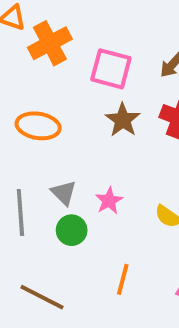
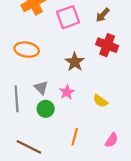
pink square: (111, 69) -> (68, 17), turned -35
brown star: (123, 120) -> (75, 62), moved

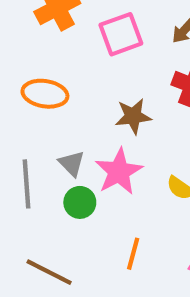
brown star: (75, 62) -> (133, 116), turned 30
pink star: (67, 92) -> (119, 172), size x1.6

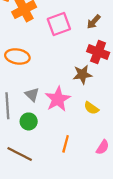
brown star: (133, 116) -> (82, 74), moved
green circle: (80, 202) -> (29, 121), moved

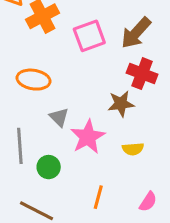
brown arrow: (94, 22) -> (136, 33), size x1.6
gray triangle: (32, 95) -> (59, 117), moved
yellow semicircle: (91, 108) -> (133, 149), turned -40

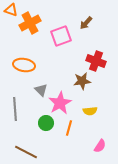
brown arrow: (136, 33) -> (86, 23), moved, size x0.6
green circle: (49, 167) -> (46, 123), moved
orange line: (98, 197) -> (69, 128), moved

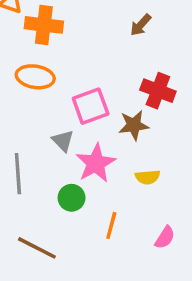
orange cross: (30, 23) -> (44, 25), turned 35
pink square: (61, 36) -> (91, 106), moved
orange ellipse: (24, 65) -> (35, 77), moved
orange line: (69, 128) -> (111, 225), moved

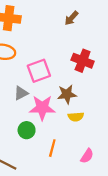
brown star: (134, 125) -> (67, 94), moved
gray triangle: (63, 141) -> (21, 93), turned 48
pink star: (96, 163) -> (42, 108), turned 30

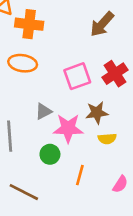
brown arrow: (71, 18) -> (102, 24), size x1.5
red cross: (83, 61) -> (115, 74), turned 35
pink square: (39, 71) -> (77, 76), moved

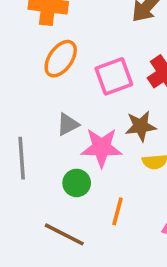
orange ellipse: (23, 63) -> (61, 59), moved, turned -64
brown line: (24, 192) -> (64, 234), moved

